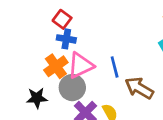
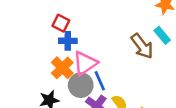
blue line: (115, 67) -> (100, 81), moved
brown arrow: (139, 88) -> (142, 46), moved, turned -148

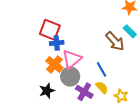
red square: (61, 23) -> (50, 30), size x1.5
blue line: (100, 81) -> (101, 69), moved

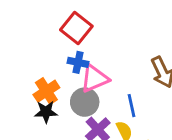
blue cross: (57, 43) -> (78, 62), moved
orange cross: (54, 64) -> (46, 91), moved

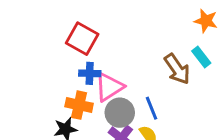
orange cross: (46, 91) -> (79, 105), moved, turned -35
gray circle: (85, 102) -> (120, 113), moved

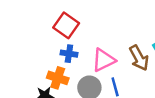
pink triangle: (109, 87) -> (104, 60), moved

